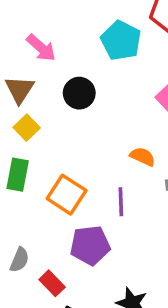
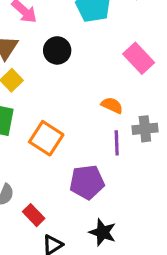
purple line: (121, 202) -> (117, 143), moved
purple pentagon: (90, 245) -> (87, 182), moved

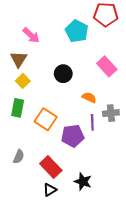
black circle: (57, 50) -> (63, 74), moved
purple pentagon: (87, 182) -> (73, 136), moved
red rectangle: (34, 215) -> (51, 167), moved, size x1.5

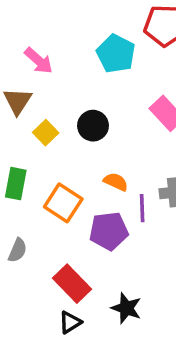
yellow square: (23, 81) -> (46, 133), moved
orange semicircle: (89, 98) -> (116, 182), moved
gray semicircle: (19, 157) -> (18, 250), moved

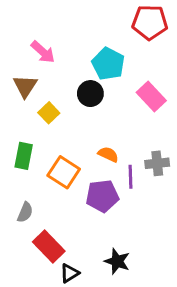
cyan pentagon: (116, 54) -> (108, 64), moved
black circle: (93, 126) -> (90, 94), moved
red rectangle: (72, 284) -> (49, 246), moved

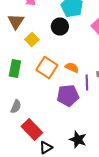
orange square: (64, 172) -> (47, 68), moved

